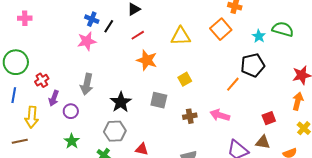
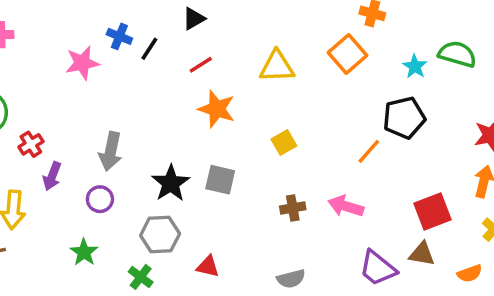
pink star: (87, 41) -> (82, 63), moved
gray square: (159, 100) -> (220, 180), moved
purple circle: (71, 111) -> (100, 199), moved
red square: (269, 118) -> (432, 212), size x1.5

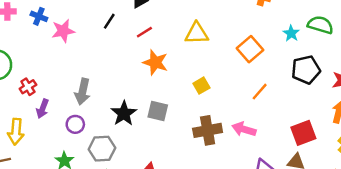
blue cross: (119, 36) -> (39, 16), moved
orange square: (348, 54) -> (250, 49), moved
black pentagon: (404, 118) -> (306, 70), moved
brown cross: (293, 208) -> (208, 130), size x1.6
gray hexagon: (160, 235) -> (102, 149), moved

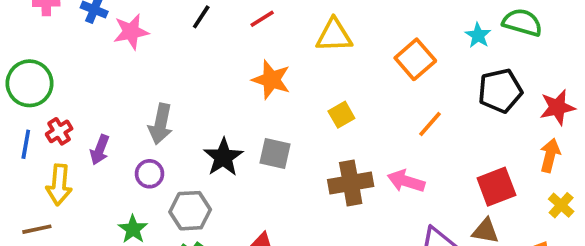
red line: (144, 32) -> (262, 19), moved
red cross: (28, 87) -> (59, 131), moved

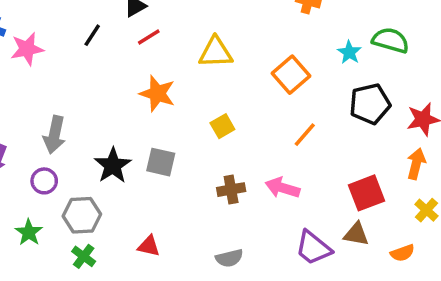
brown cross: (351, 183) -> (231, 190), size x0.7

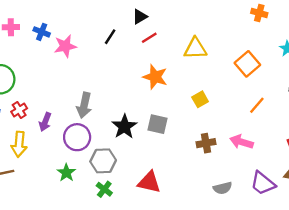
purple circle: (44, 181) -> (77, 137), size x1.5
red triangle: (149, 246) -> (149, 182), size x1.5
gray semicircle: (229, 258) -> (223, 188), moved

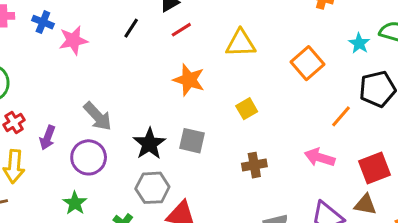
gray arrow: (84, 105) -> (98, 116), turned -55
orange line: (257, 105) -> (341, 116), moved
pink arrow: (241, 142) -> (320, 157), moved
gray hexagon: (103, 161) -> (152, 188), moved

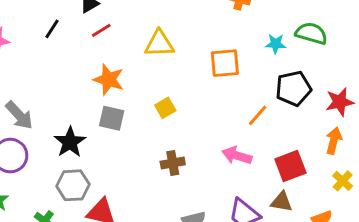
cyan star: (359, 43) -> (276, 44), turned -30
orange square: (308, 63) -> (225, 63), turned 36
gray square: (192, 141) -> (112, 118), moved

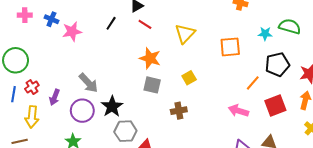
red line: (101, 30) -> (145, 24), turned 64
yellow triangle: (159, 44) -> (185, 34), turned -45
black star: (70, 142) -> (112, 107), moved
brown cross: (173, 163) -> (179, 111), moved
red square: (290, 166) -> (275, 105), moved

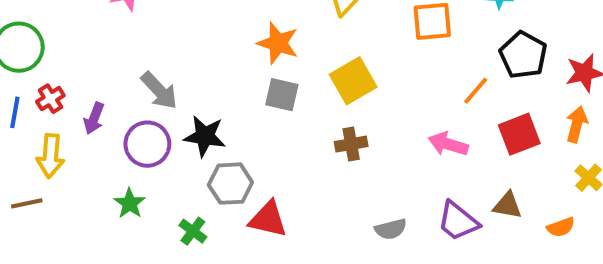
black pentagon: (277, 64) -> (523, 55), turned -30
yellow square: (189, 78) -> (353, 81), size x1.6
black star: (112, 107) -> (205, 136), turned -30
brown cross: (179, 111) -> (351, 144), moved

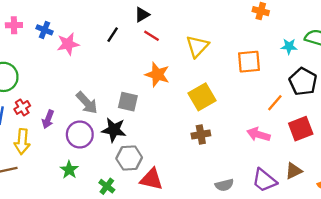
gray square: (282, 95) -> (128, 102), moved
brown triangle: (507, 205) -> (294, 171), turned -36

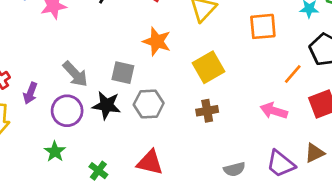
gray hexagon: (129, 158) -> (149, 104), moved

